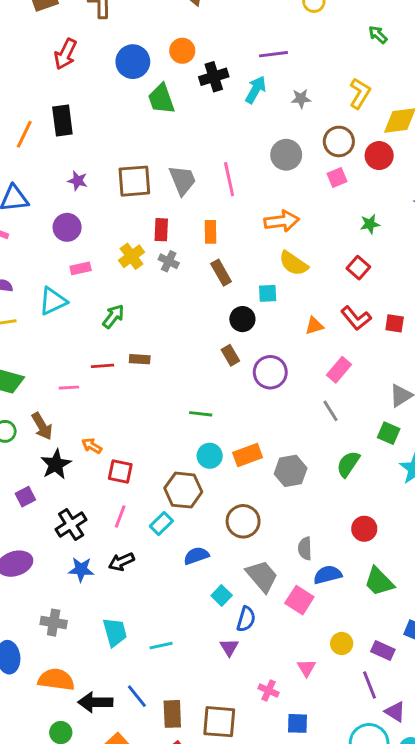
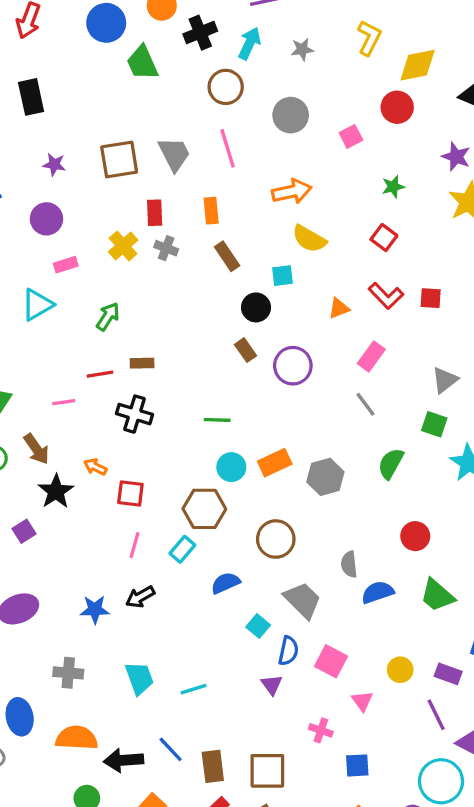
brown circle: (339, 141) -> (226, 87), moved
black cross: (71, 525) -> (134, 414), moved, turned -36
pink square: (299, 600) -> (331, 661), moved

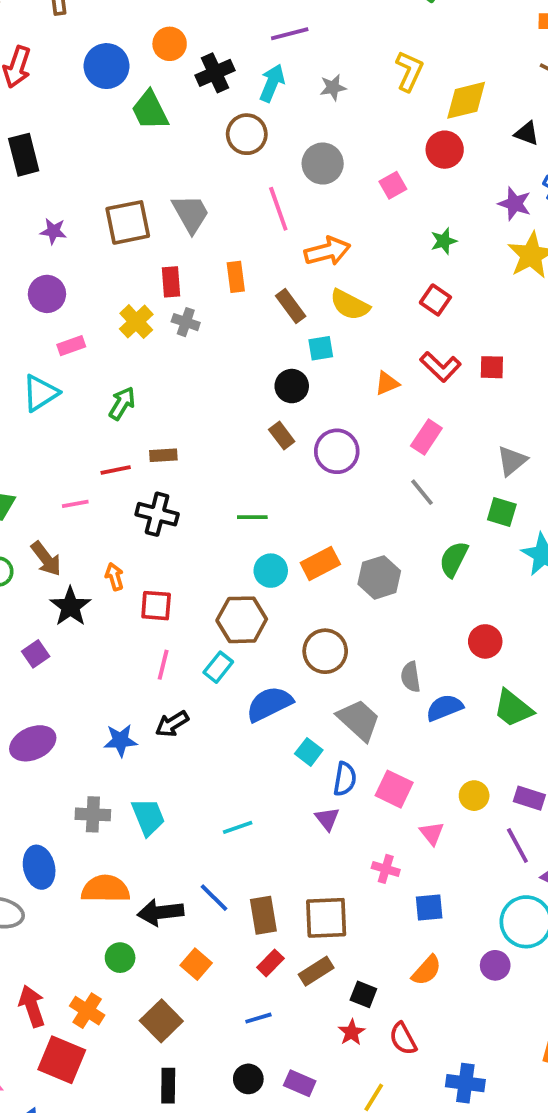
pink line: (228, 148) -> (278, 209), moved
brown rectangle: (227, 256) -> (291, 306), moved
orange arrow: (95, 467) -> (114, 577), turned 50
blue semicircle: (225, 583) -> (269, 704), size x1.4
cyan trapezoid: (139, 678) -> (148, 817), moved

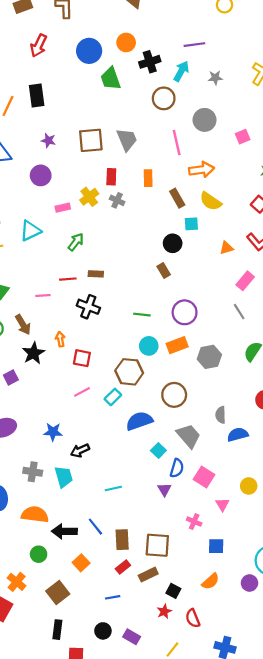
pink rectangle: (71, 346) -> (63, 208), moved
purple circle: (337, 451) -> (185, 312), moved
pink line: (163, 665) -> (82, 392), turned 42
black arrow: (172, 724) -> (80, 451), moved

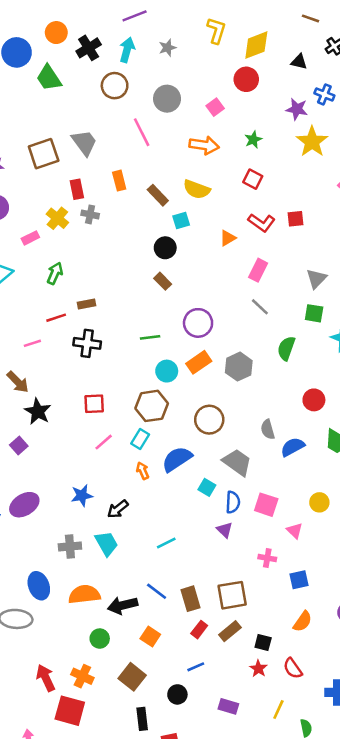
orange arrow: (202, 170) -> (204, 145), moved, turned 30
orange arrow: (60, 339) -> (143, 471), moved
black circle: (103, 631) -> (177, 694), moved

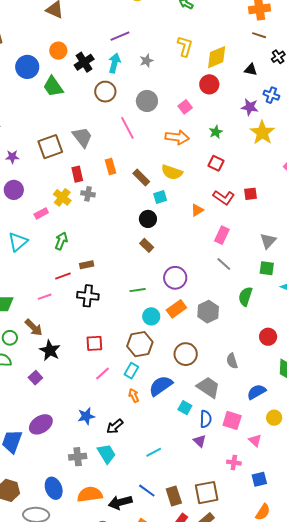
blue semicircle: (293, 447) -> (256, 392), moved

